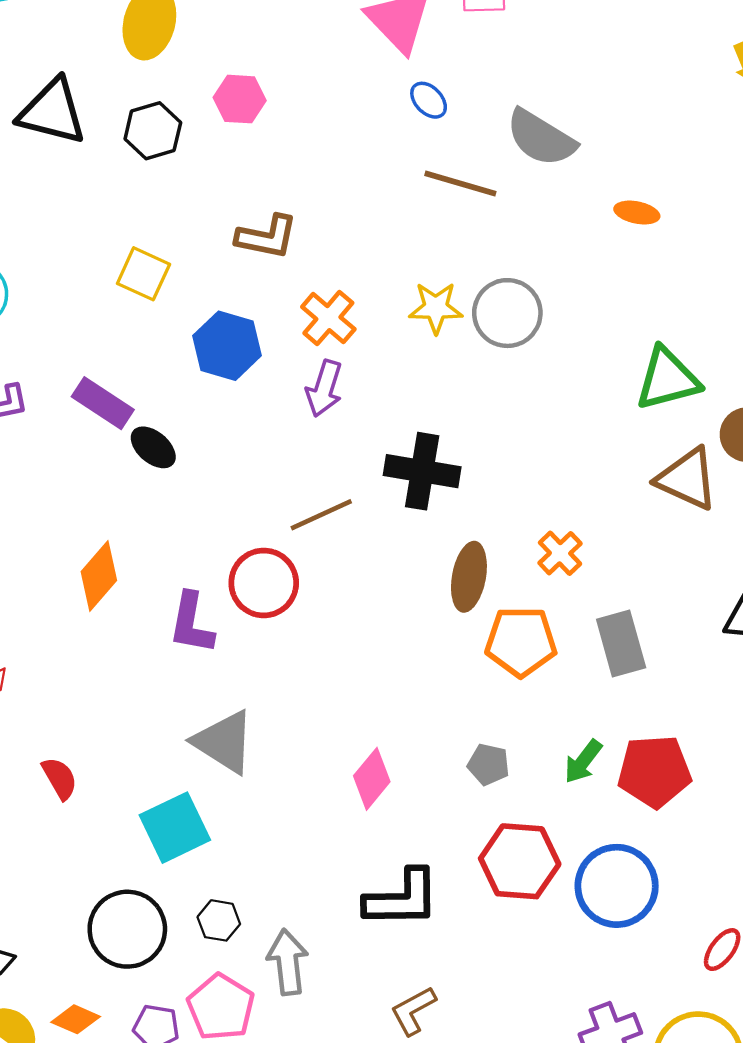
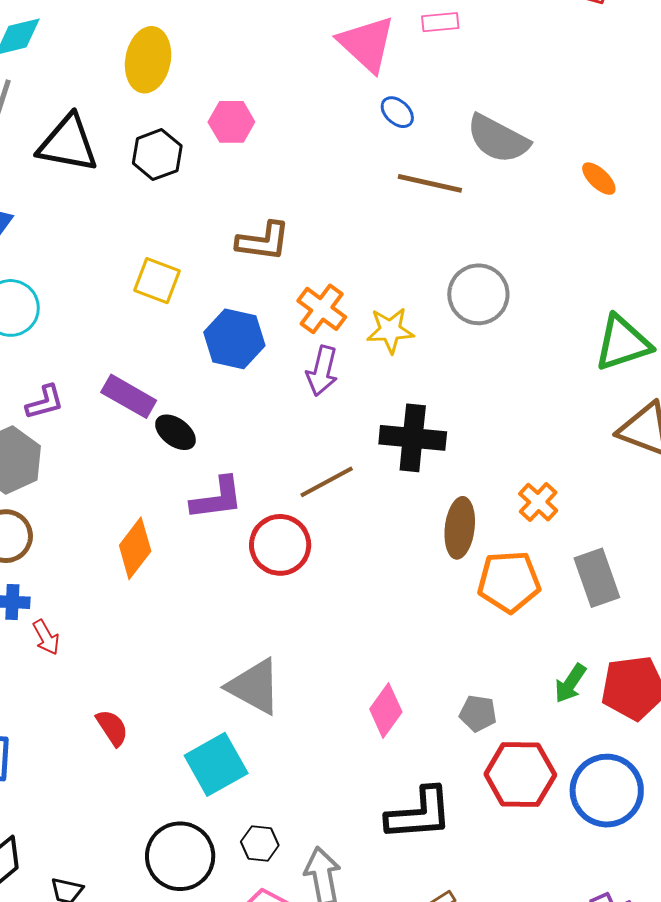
orange ellipse: (637, 213) -> (599, 179), moved, turned 36
yellow star: (436, 308) -> (390, 330), moved
purple L-shape: (191, 623) -> (217, 498), moved, turned -104
gray pentagon: (488, 764) -> (478, 713), moved

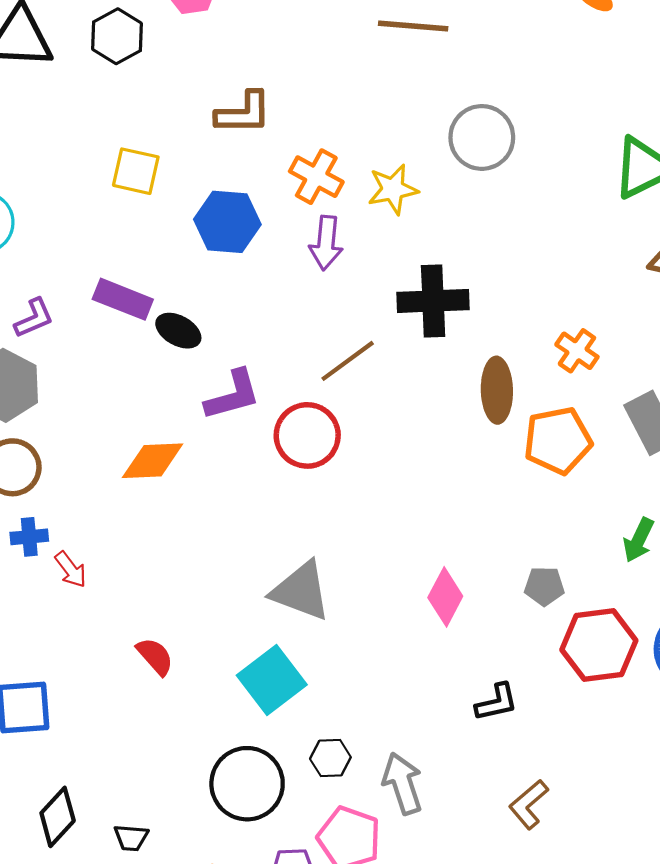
orange diamond: (135, 548) -> (153, 461), turned 58
black L-shape: (419, 814) -> (497, 702), size x0.6

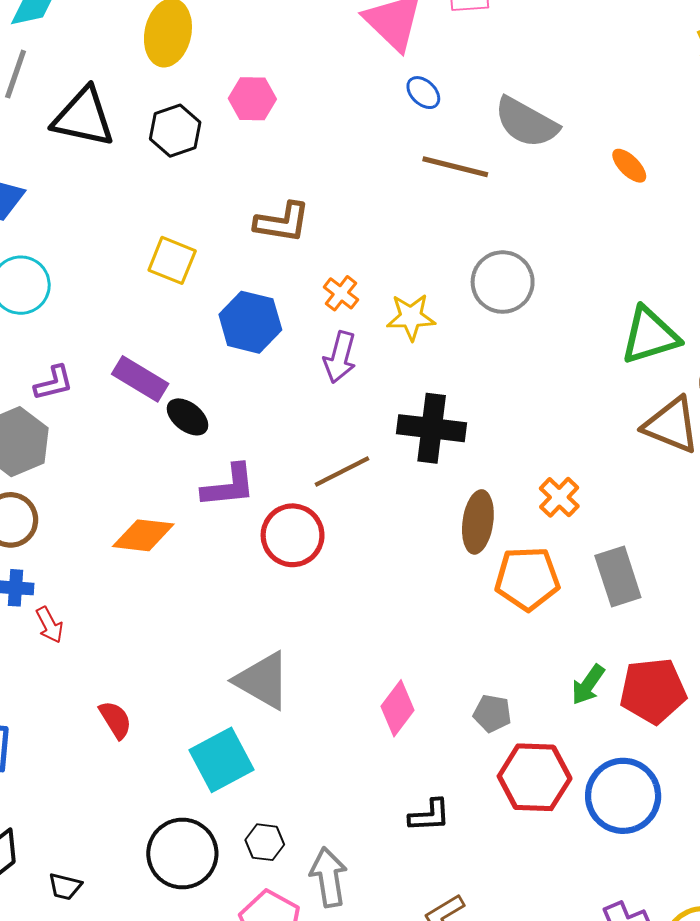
orange cross: (316, 177) -> (341, 293), size x0.7

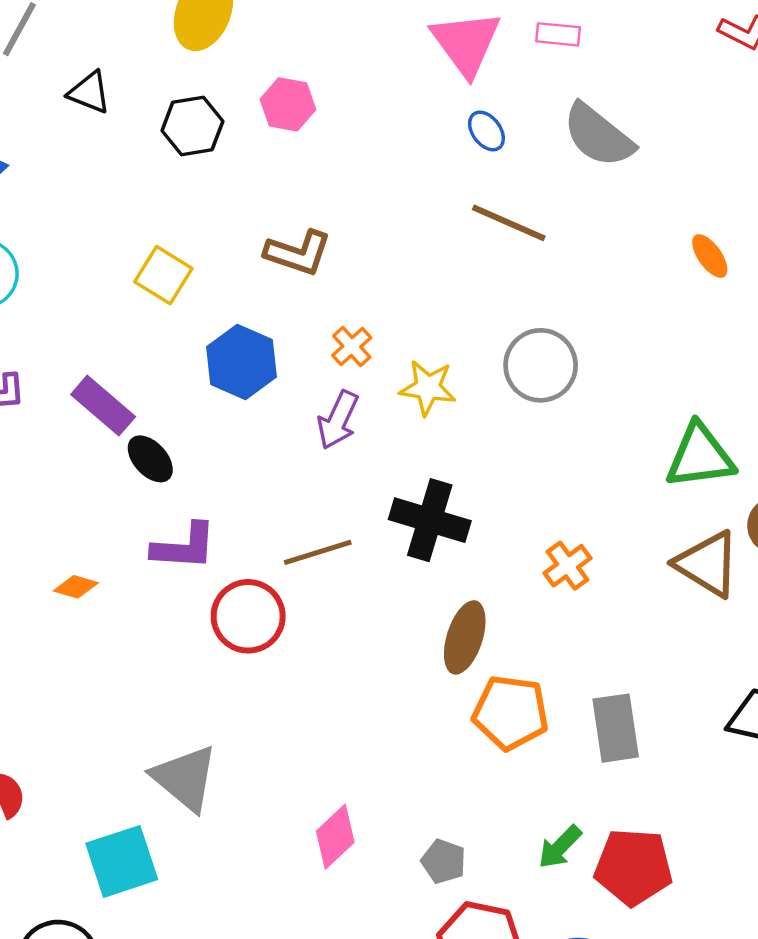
black triangle: (84, 117) -> (89, 92), size x0.6
gray semicircle: (526, 122) -> (598, 135), moved
orange cross: (559, 497) -> (568, 566), moved
orange diamond: (143, 535) -> (76, 587), size x0.6

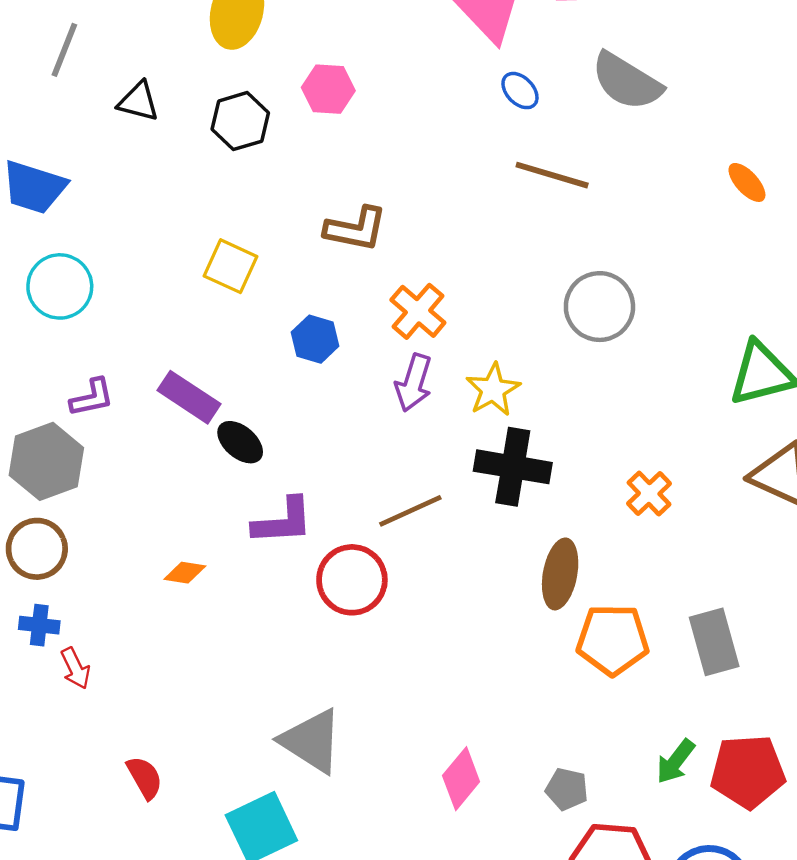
orange cross: (352, 347) -> (418, 311), size x1.4
blue hexagon: (241, 362) -> (315, 339), size x0.7
yellow star: (428, 388) -> (493, 390), moved, turned -30

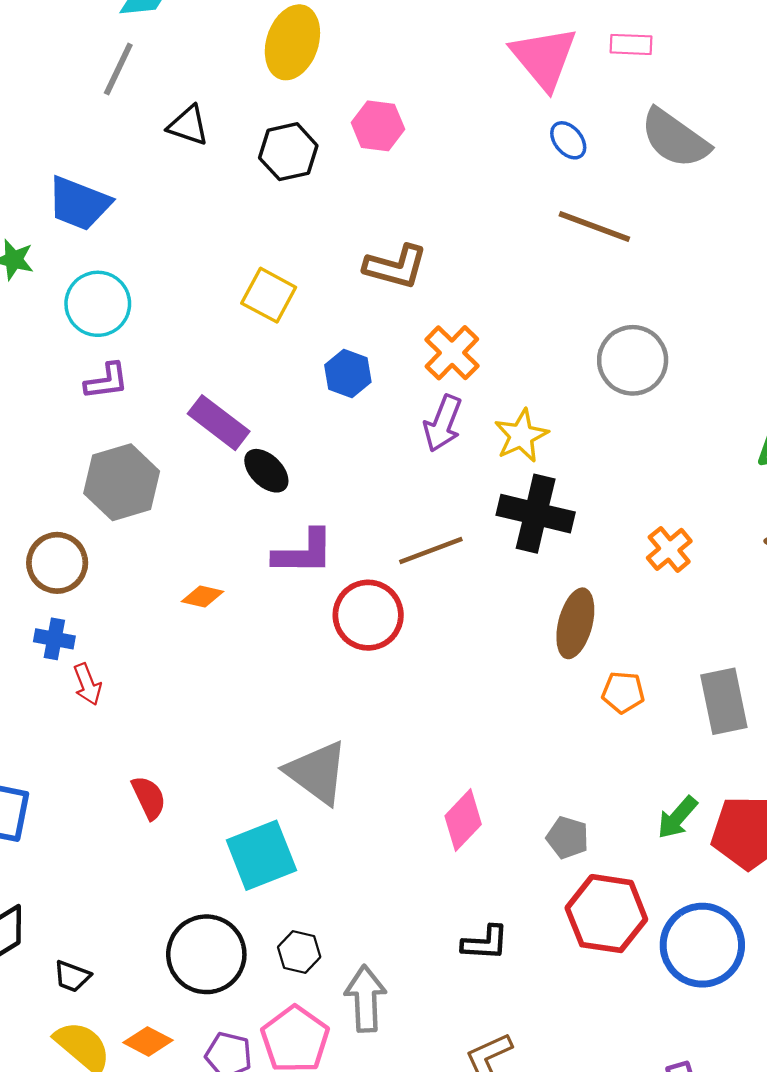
purple L-shape: (92, 398) -> (106, 381), moved
gray hexagon: (46, 461) -> (122, 482), moved
orange pentagon: (613, 640) -> (623, 692), size x0.6

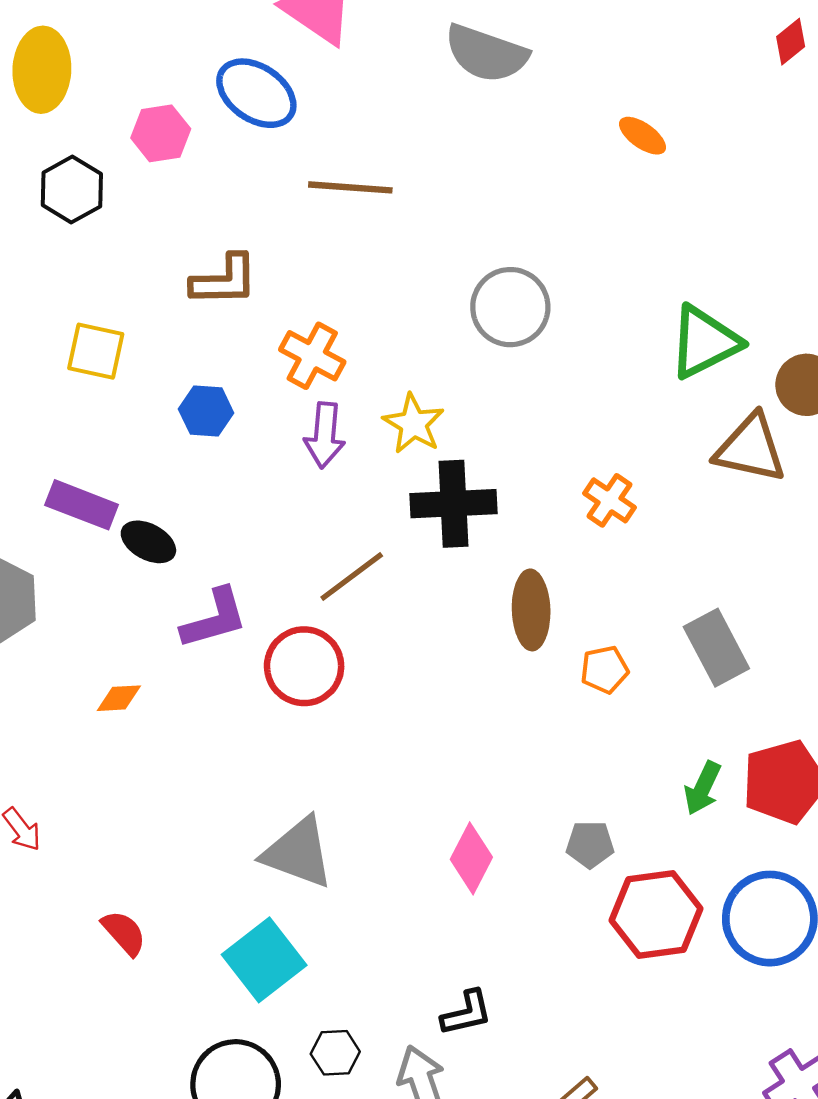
blue ellipse: (568, 140) -> (256, 93), moved, size x1.8
brown line: (594, 227) -> (350, 187), moved
black L-shape: (485, 943) -> (467, 1013), moved

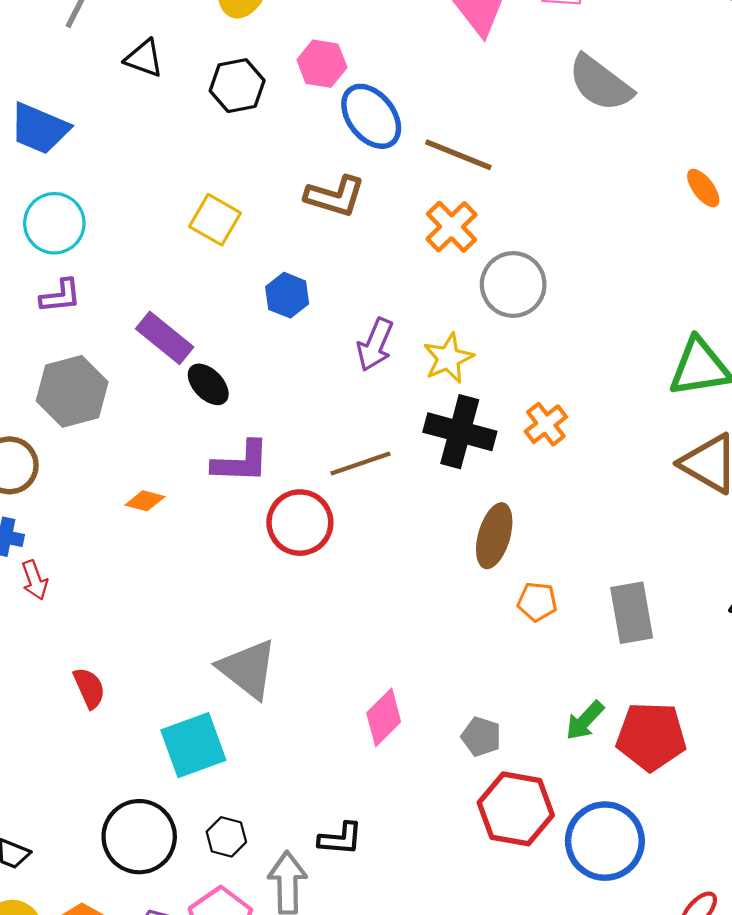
blue ellipse: (256, 93) -> (371, 116), moved
gray circle: (510, 307) -> (513, 284), moved
orange cross: (312, 356) -> (452, 227), moved
orange cross: (609, 500) -> (546, 424), moved

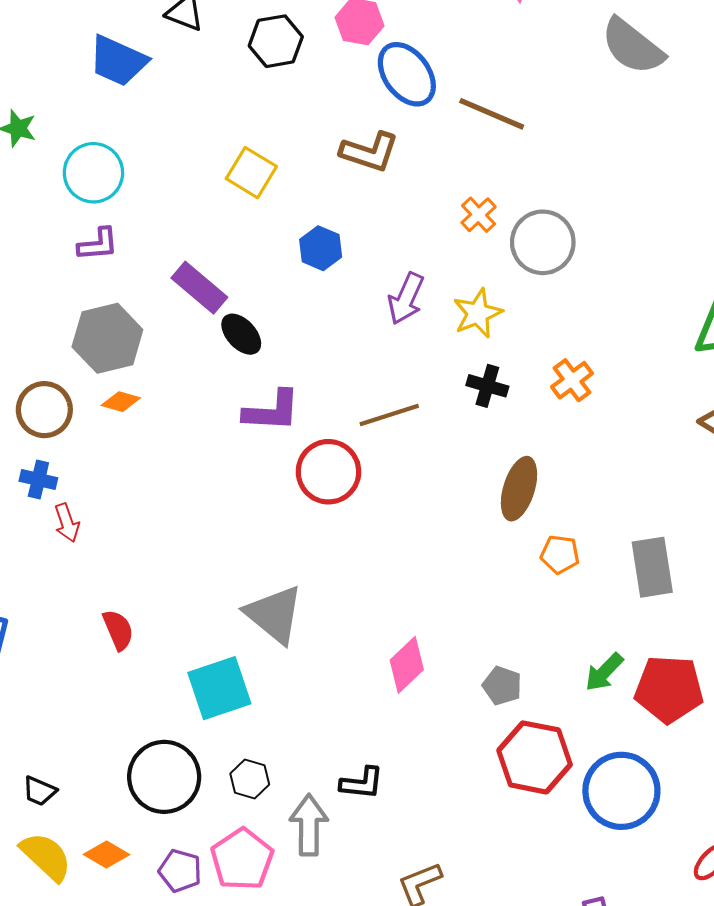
blue trapezoid: (39, 129) -> (118, 61), moved
orange cross: (452, 227) -> (479, 215), moved, size x0.7
black cross: (460, 432) -> (487, 386), size x0.6
orange diamond: (145, 501) -> (121, 402), moved

